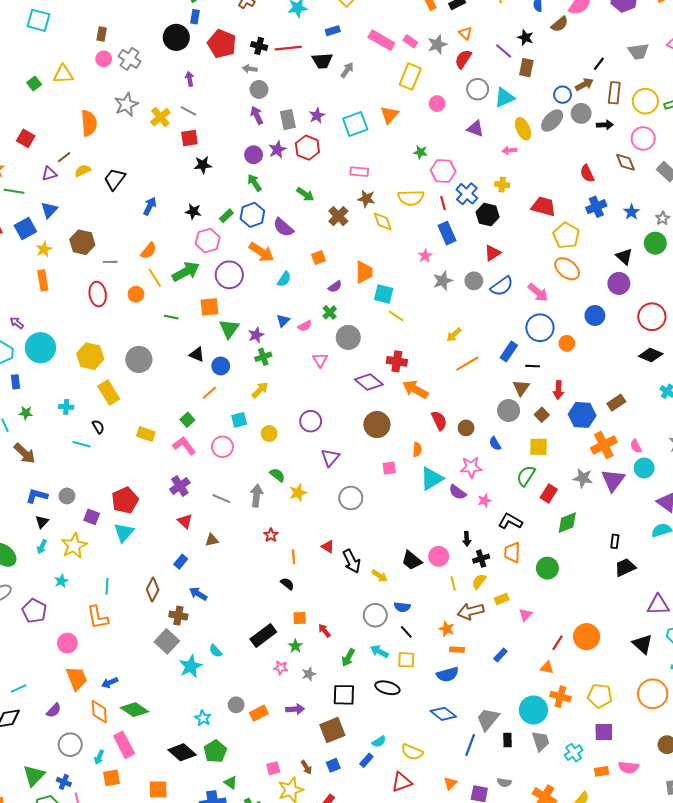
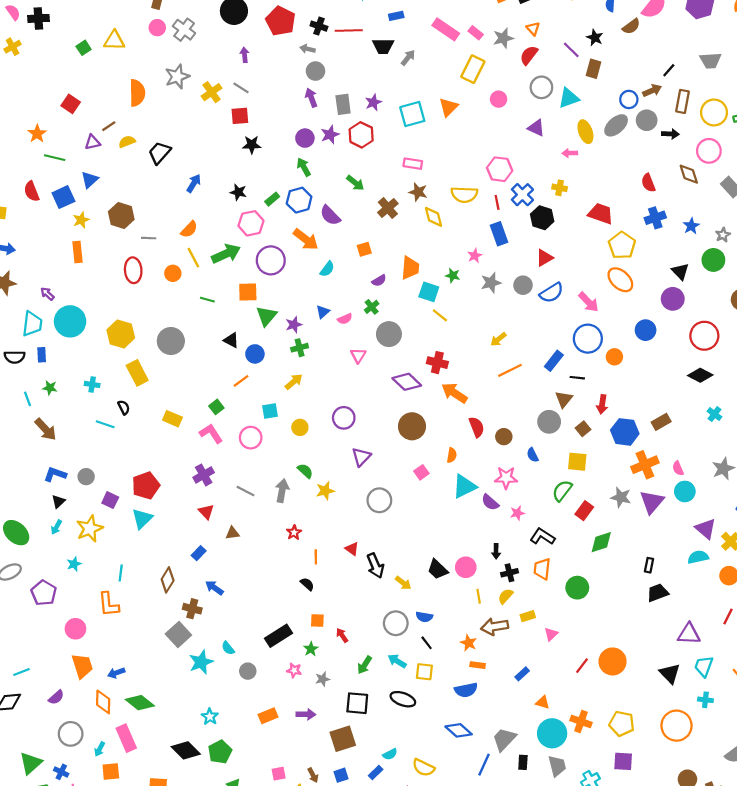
green star: (420, 152) -> (453, 275), moved
pink square: (389, 468) -> (421, 472), turned -32
orange triangle: (547, 668) -> (543, 702), moved
gray circle: (236, 705) -> (248, 671), moved

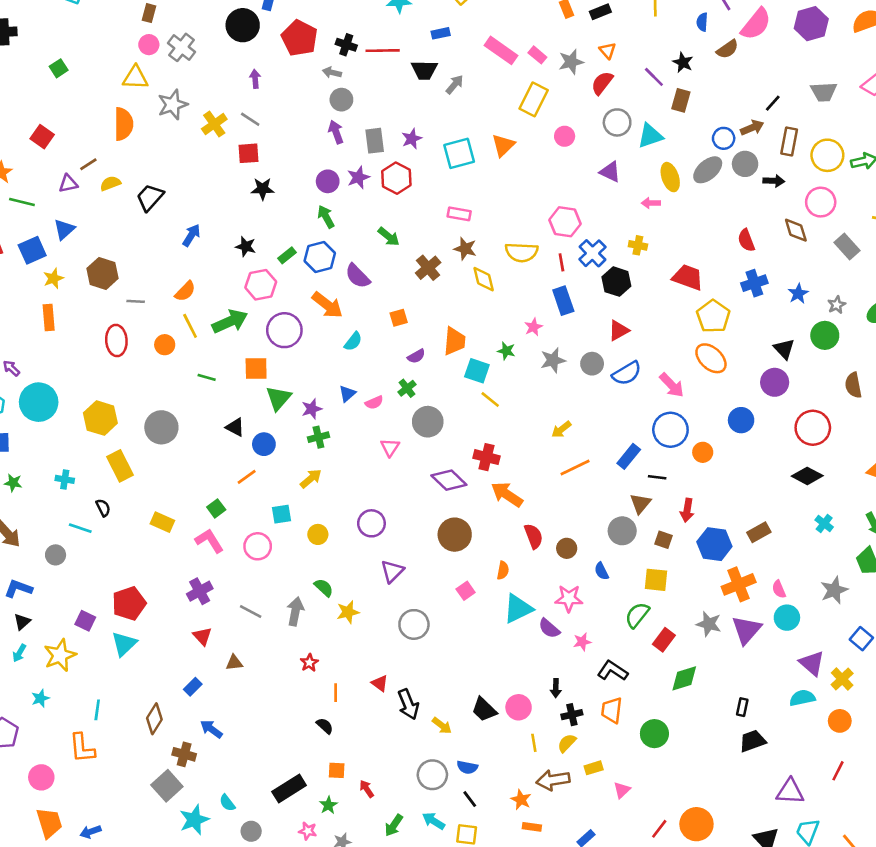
yellow triangle: (114, 40) -> (135, 78), moved
brown square: (583, 429) -> (663, 540), turned -32
gray circle: (86, 477) -> (56, 555), moved

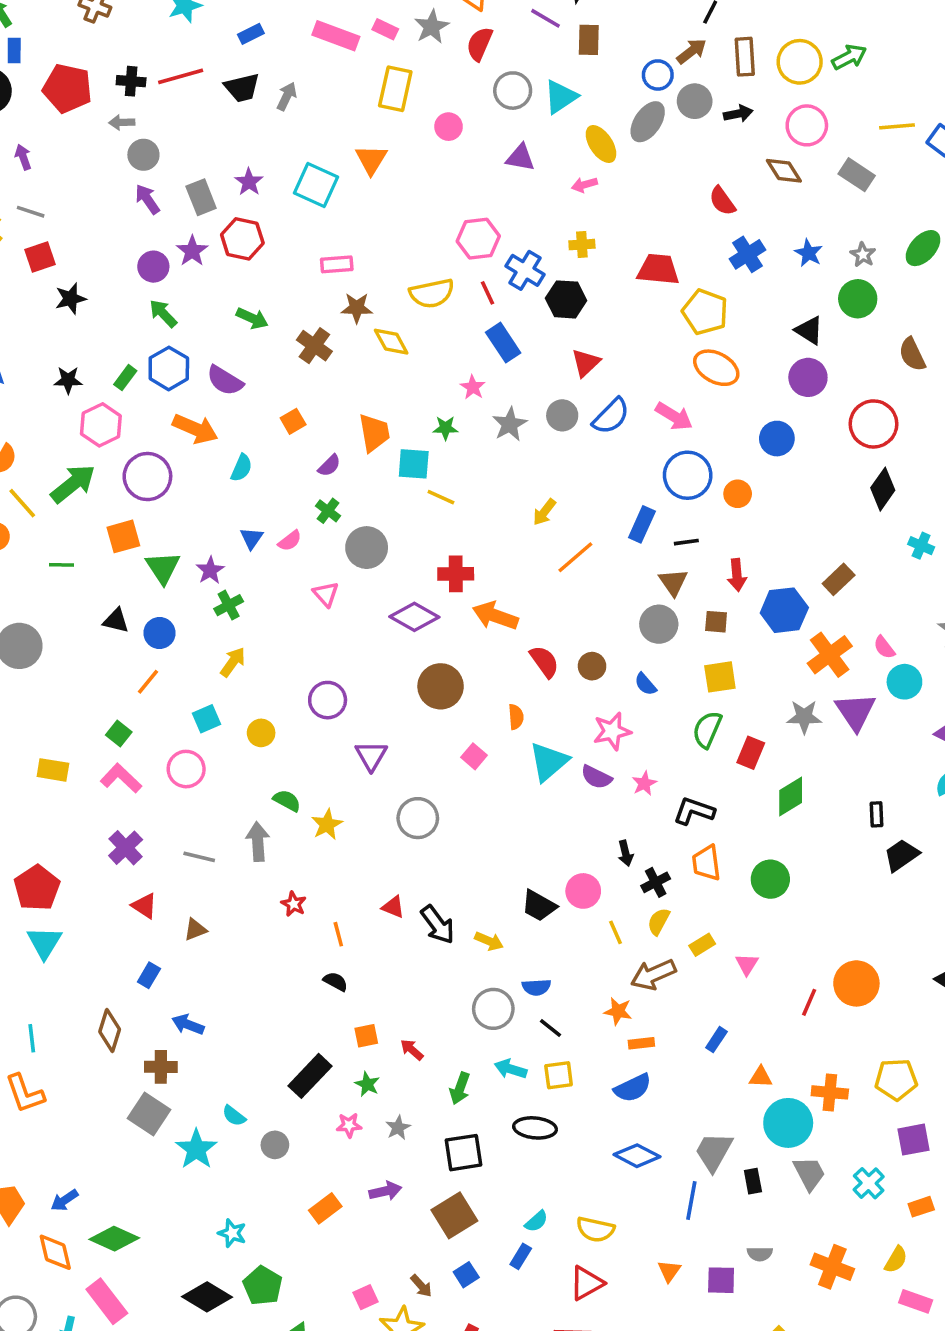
cyan square: (459, 153) -> (316, 185), turned -36
black diamond: (807, 476) -> (883, 489), turned -68

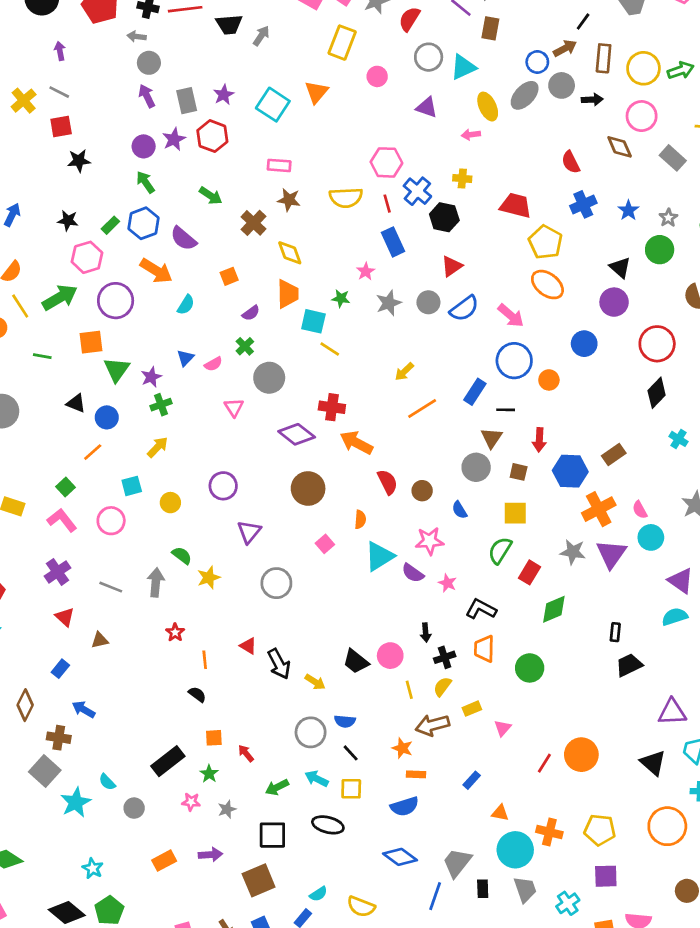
yellow diamond: (391, 342) -> (290, 253), moved
pink star: (644, 783) -> (447, 583), turned -30
green arrow: (460, 1088) -> (277, 787), turned 35

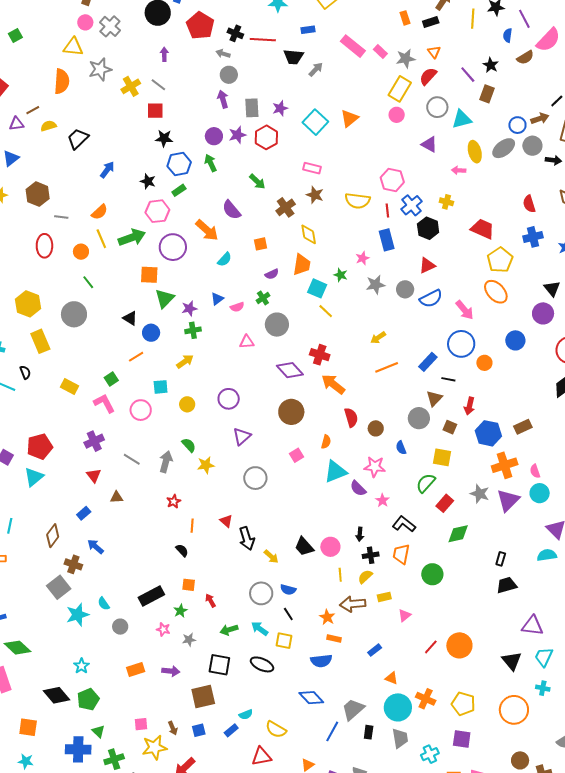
yellow rectangle: (342, 43) -> (400, 89), moved
blue hexagon: (143, 223) -> (179, 164), moved
green line: (42, 356) -> (88, 282), moved, turned 32
pink triangle: (234, 407) -> (247, 342), turned 49

